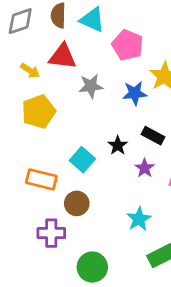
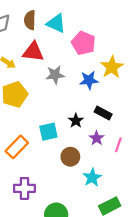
cyan square: (82, 160) -> (48, 132), turned 36
orange rectangle: (41, 179) -> (17, 147), turned -60
brown circle: (77, 203) -> (70, 157), moved

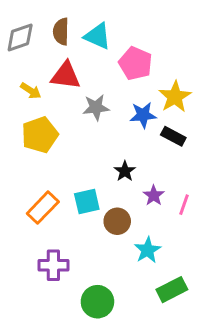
black rectangle: (103, 113) -> (173, 136), moved
cyan square: (48, 132) -> (87, 202), moved

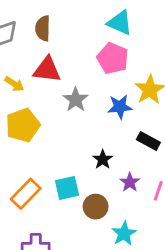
cyan triangle: (97, 36) -> (120, 23), moved
gray star: (96, 107) -> (76, 100), turned -30
black rectangle: (173, 136) -> (148, 141), moved

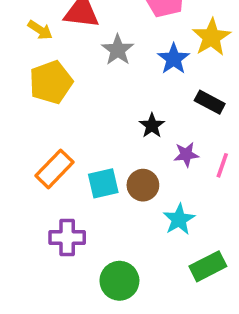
blue star: (120, 107) -> (174, 59), turned -30
purple star: (130, 182) -> (186, 154), turned 30
cyan square: (67, 188) -> (103, 183), moved

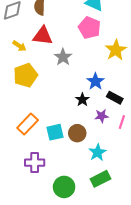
blue star: (174, 59) -> (95, 81), moved
black rectangle: (210, 102) -> (115, 98), moved
green rectangle: (208, 266) -> (101, 179), moved

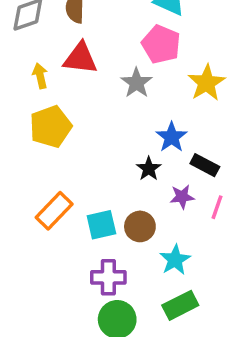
yellow arrow: (19, 46) -> (40, 76), turned -136
gray star: (63, 57) -> (136, 83), moved
purple cross: (35, 163) -> (108, 277), moved

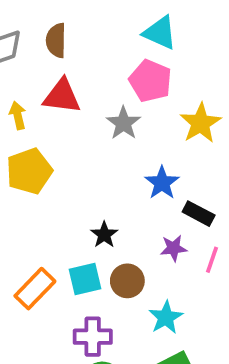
black star: (149, 169) -> (104, 235), moved
orange rectangle: (54, 211) -> (35, 289), moved

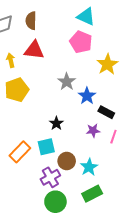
gray star: (123, 123) -> (67, 82), moved
brown circle: (127, 281) -> (67, 161), moved
purple cross: (93, 337) -> (50, 177), turned -30

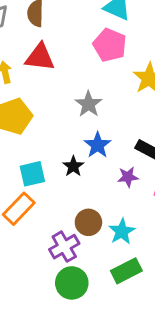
blue star: (87, 96) -> (98, 145), moved
cyan square: (46, 147) -> (32, 174), moved

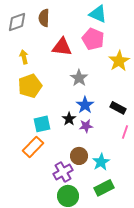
red triangle: (40, 57) -> (62, 47), moved
purple star: (128, 177) -> (86, 126), moved

